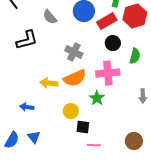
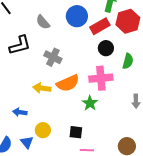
gray cross: (74, 52) -> (53, 57), moved
yellow circle: (71, 111) -> (43, 130), moved

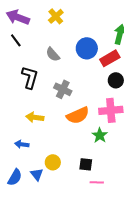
black L-shape: (20, 45) -> (30, 77), turned -60
yellow arrow: (42, 88) -> (35, 117), moved
blue arrow: (20, 112) -> (22, 144), moved

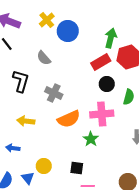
blue circle: (87, 48) -> (68, 31), moved

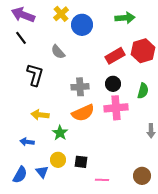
green arrow: (111, 38) -> (125, 18), moved, turned 72
black circle: (107, 84) -> (113, 84), moved
gray cross: (54, 93) -> (80, 87), moved, turned -30
green star: (91, 139) -> (60, 133), moved
black square: (77, 168) -> (81, 162), moved

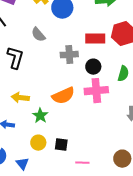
red rectangle: (115, 56) -> (95, 39), turned 30
gray cross: (80, 87) -> (69, 55), moved
blue triangle: (42, 172) -> (22, 164), moved

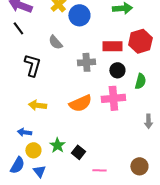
black circle: (93, 67) -> (117, 70), moved
green star: (40, 116) -> (57, 145), moved
yellow circle: (38, 143) -> (33, 150), moved
black square: (61, 145) -> (78, 152), turned 32

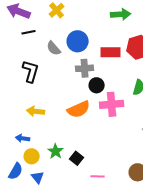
blue circle: (79, 15) -> (78, 41), moved
black line: (18, 28) -> (29, 32), moved, turned -64
black circle: (117, 70) -> (97, 85), moved

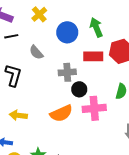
green arrow: (121, 14) -> (96, 27), moved, turned -108
blue circle: (78, 41) -> (67, 32), moved

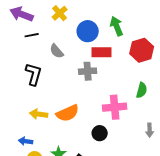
red rectangle: (93, 56) -> (102, 52), moved
black circle: (79, 89) -> (100, 133), moved
orange semicircle: (61, 113) -> (68, 113), moved

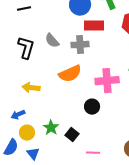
gray semicircle: (57, 51) -> (52, 41), moved
orange semicircle: (68, 113) -> (70, 74), moved
blue arrow: (26, 141) -> (18, 115), turned -32

